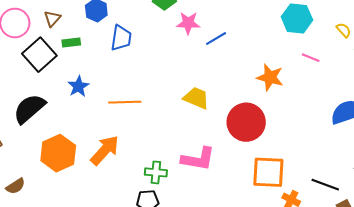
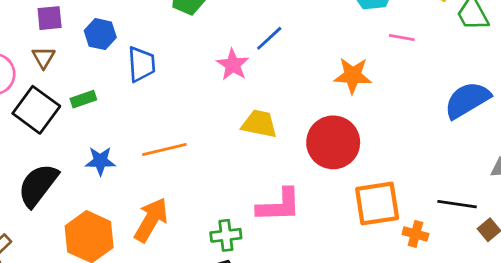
pink star: (188, 23) -> (233, 65), moved, turned -30
green rectangle: (71, 43) -> (83, 99), moved
blue star: (78, 86) -> (100, 161), moved, turned -30

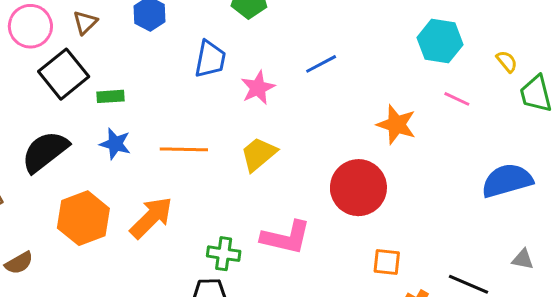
blue trapezoid: (141, 64) -> (210, 59), moved
pink star: (233, 65) -> (258, 88), moved
green rectangle: (83, 99) -> (111, 96), moved
yellow trapezoid: (259, 124) -> (259, 154), moved, turned -66
orange square: (377, 203) -> (387, 262), size x0.6

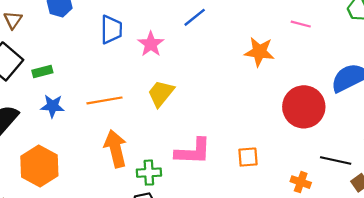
red circle: (358, 188) -> (304, 107), moved
orange arrow: (151, 218) -> (116, 149), moved, turned -48
orange square: (387, 262) -> (248, 157), moved

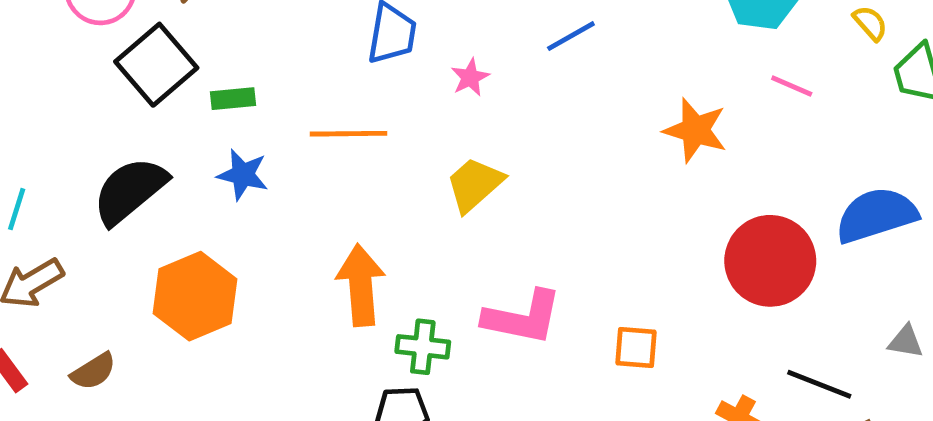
pink star: (151, 44) -> (470, 77), size x0.7
orange line: (104, 100) -> (348, 134), moved

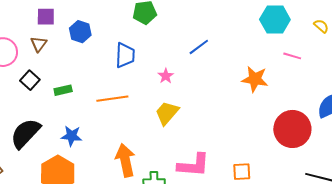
black square: (156, 65) -> (30, 80), size x0.6
pink star: (470, 77) -> (166, 76), moved
blue star: (243, 175) -> (72, 136), moved

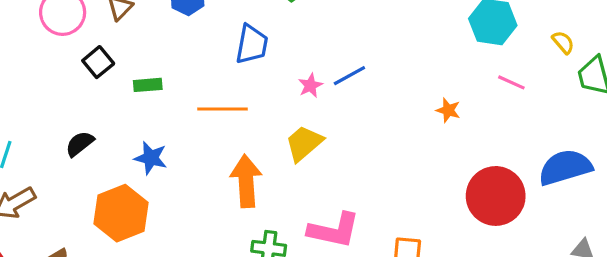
blue line: (199, 47) -> (349, 76), moved
orange star: (255, 79) -> (448, 110), size x0.6
black semicircle: (25, 133) -> (80, 144), size x0.6
orange arrow: (125, 160) -> (246, 181), moved

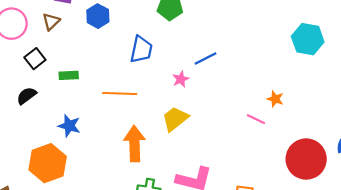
blue line: (349, 76) -> (205, 59), moved
pink line: (511, 82) -> (256, 119), moved
black semicircle: (80, 144) -> (26, 96), moved

